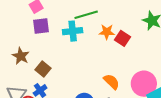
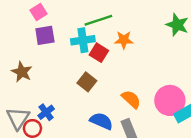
red square: (122, 38) -> (99, 53), moved
brown square: (43, 69) -> (87, 82), moved

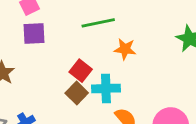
cyan cross: (83, 40) -> (106, 88), moved
red square: (99, 53) -> (81, 71), moved

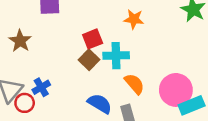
red square: (81, 71) -> (93, 39), turned 30

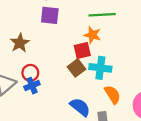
orange star: (134, 19) -> (92, 35), moved
red circle: (25, 103) -> (30, 73), moved

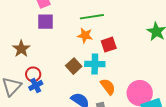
red square: (82, 51) -> (109, 45), moved

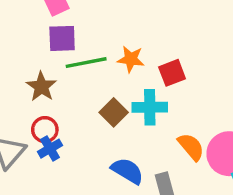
green line: (92, 17) -> (86, 63), moved
brown star: (21, 49) -> (41, 87), moved
orange semicircle: (108, 87) -> (191, 147), moved

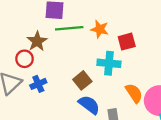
brown square: (114, 112) -> (82, 80), moved
red circle: (45, 130) -> (25, 59), moved

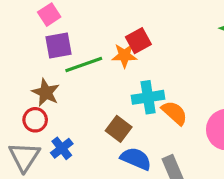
red square: (127, 42) -> (138, 41), moved
orange semicircle: (134, 93) -> (174, 113), moved

